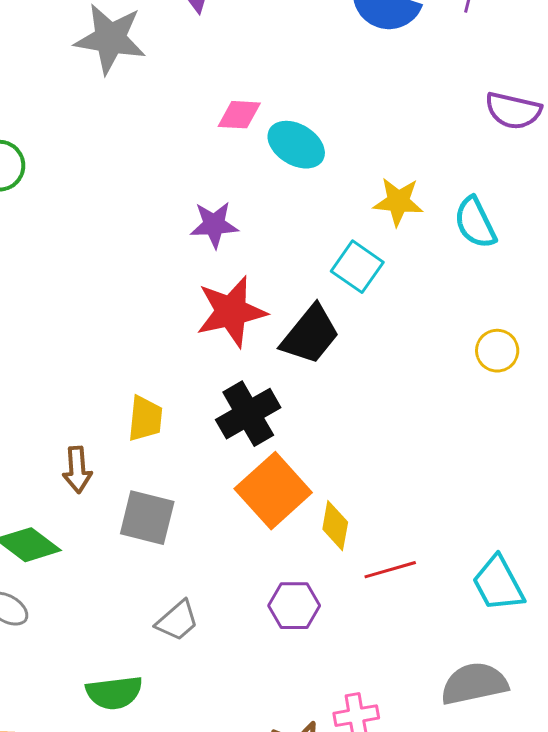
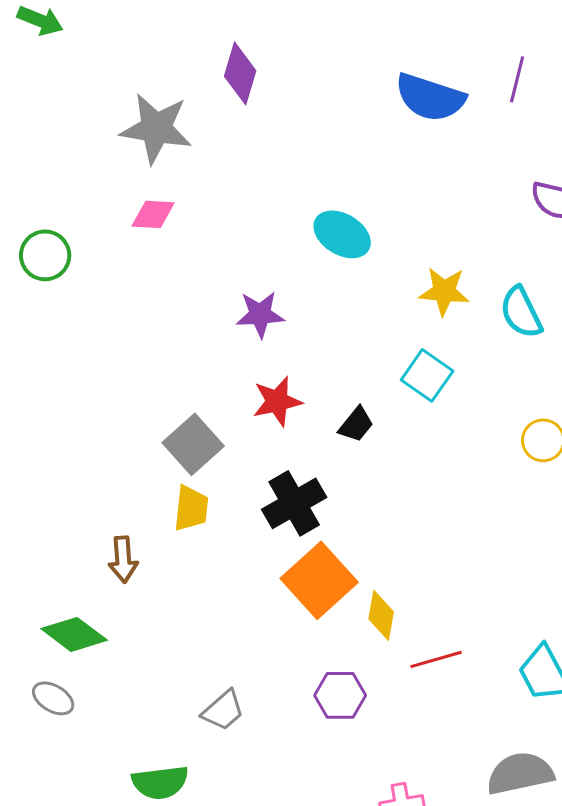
pink diamond: (239, 115) -> (153, 214), moved
cyan square: (357, 267) -> (427, 375), moved
red star: (231, 312) -> (277, 401), size x0.7
black trapezoid: (310, 335) -> (356, 424), size x0.6
gray square: (147, 518) -> (193, 444), moved, turned 34

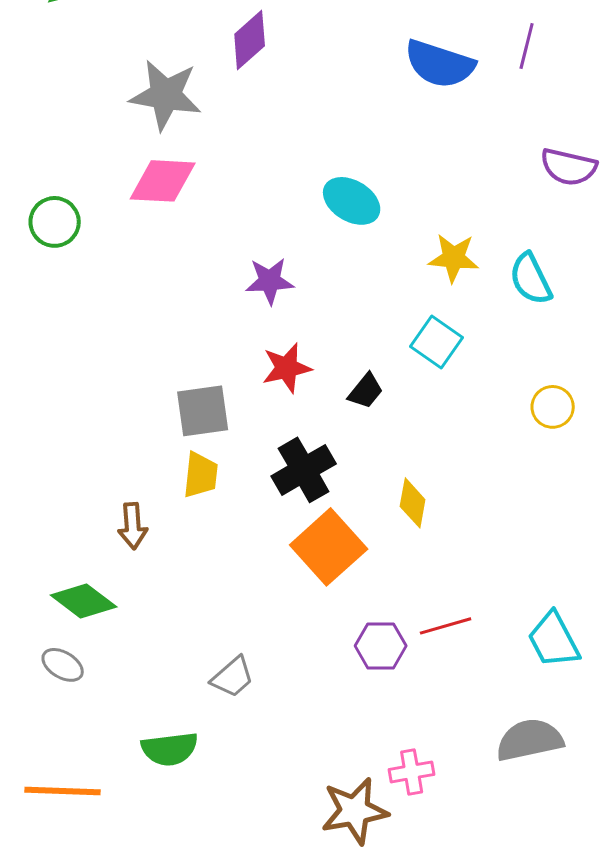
purple diamond: (240, 73) -> (250, 40), turned 32
pink diamond: (153, 214) -> (163, 181), size x1.5
gray square: (193, 444) -> (203, 411), turned 34
yellow diamond: (381, 615) -> (413, 503), moved
purple hexagon: (340, 695) -> (381, 646), moved

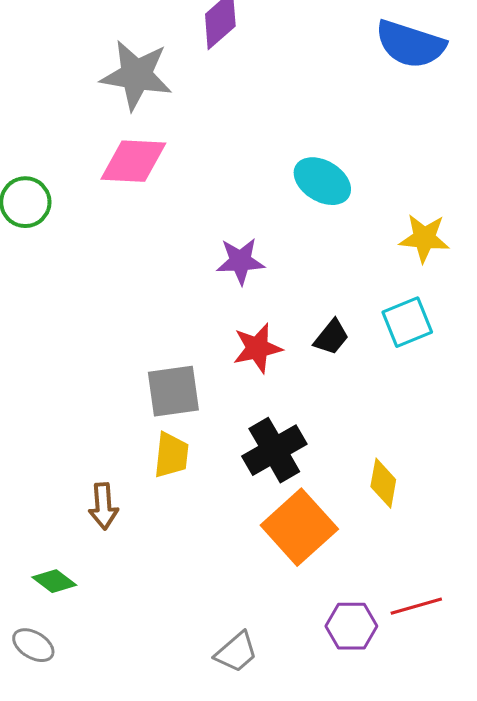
cyan square: (437, 342) -> (407, 322), turned 33
black trapezoid: (366, 391) -> (331, 337), moved
green diamond: (84, 601) -> (54, 581), size x0.7
gray trapezoid: (233, 677) -> (236, 652), moved

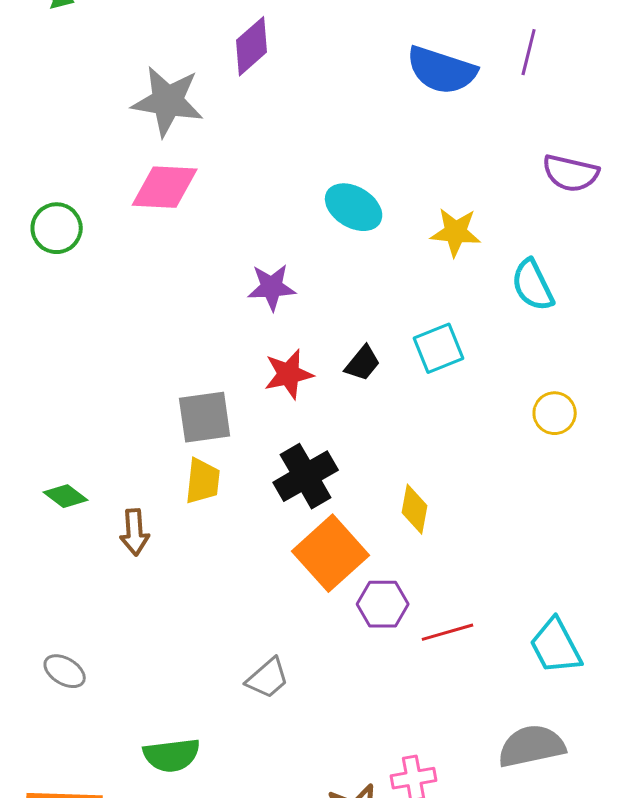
yellow star: (424, 238) -> (456, 232), moved
green diamond: (54, 581) -> (66, 496), moved
purple hexagon: (351, 626) -> (383, 604), moved

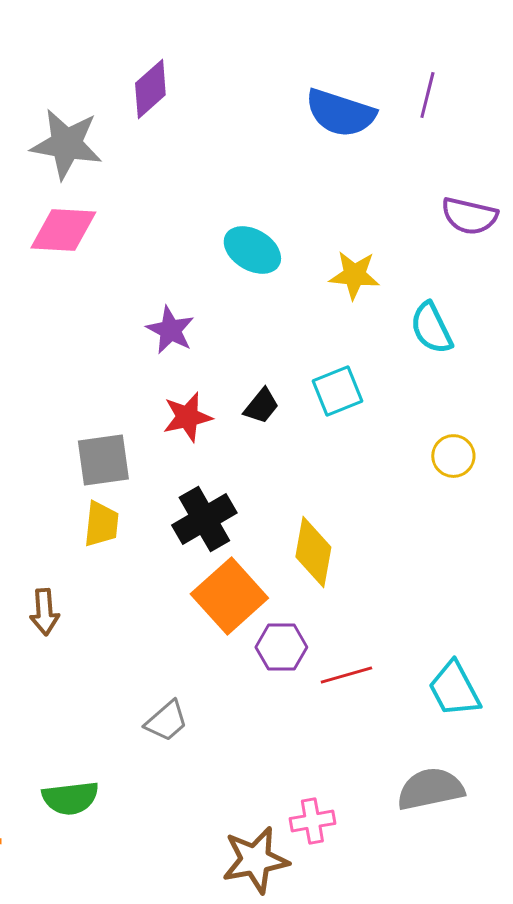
purple star: (272, 287) -> (170, 330), turned 30
yellow diamond: (415, 509) -> (313, 552), size x1.4
brown arrow: (135, 532) -> (44, 612), moved

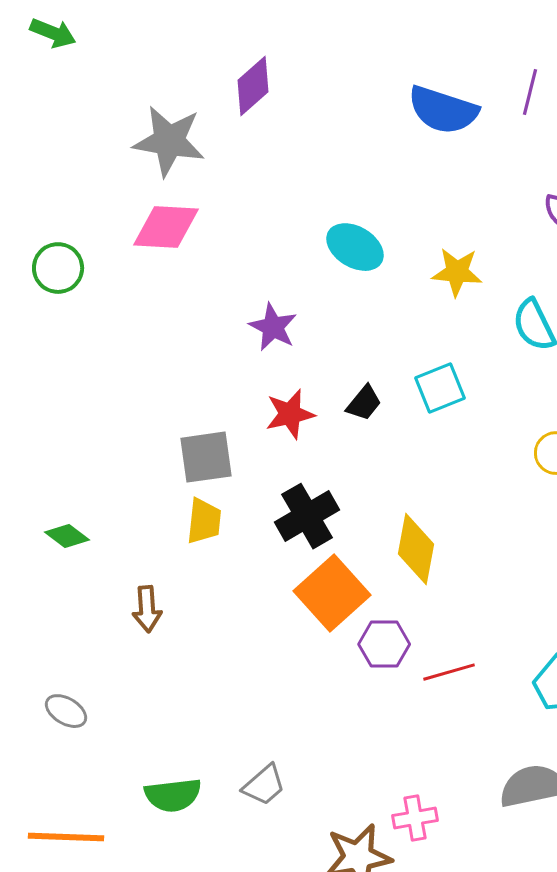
gray trapezoid: (166, 721) -> (264, 785), moved

